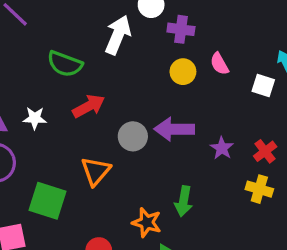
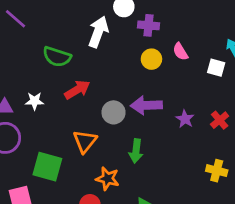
yellow cross: (259, 189) -> (217, 171), moved
green arrow: (184, 201) -> (136, 151), moved
orange star: (147, 223) -> (108, 179), moved

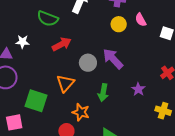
white star: (35, 101) -> (22, 42), moved
purple arrow: (146, 105) -> (113, 59), turned 45
purple star: (185, 119) -> (138, 89), moved

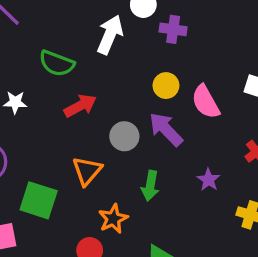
pink semicircle: (141, 20) -> (206, 102), moved, size x1.5
yellow circle: (119, 24) -> (166, 86), moved
orange star: (81, 112) -> (113, 219), turned 30

